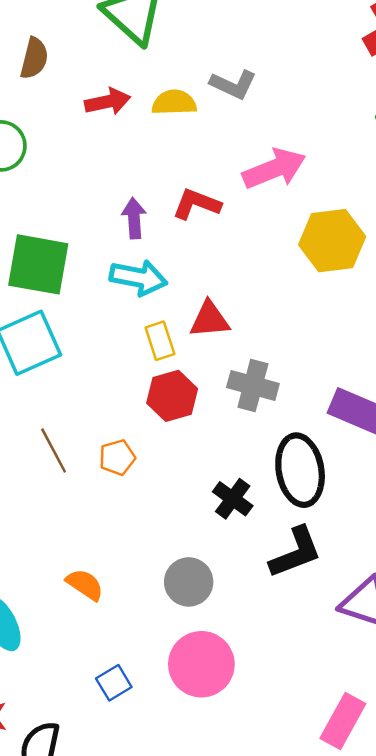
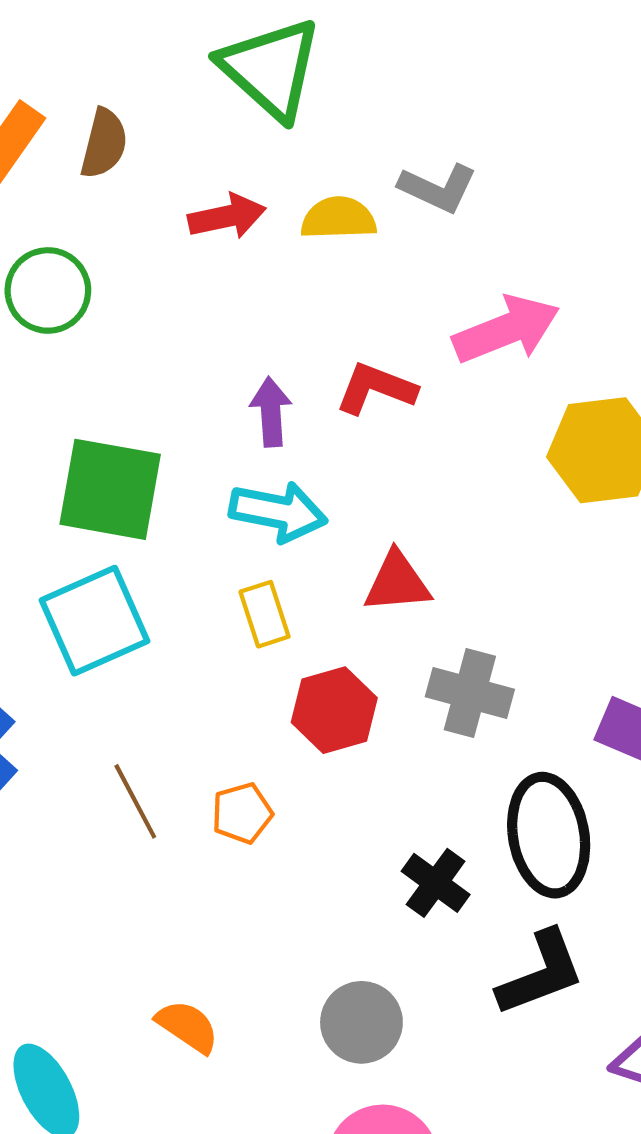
yellow rectangle: (160, 341) -> (265, 614), moved

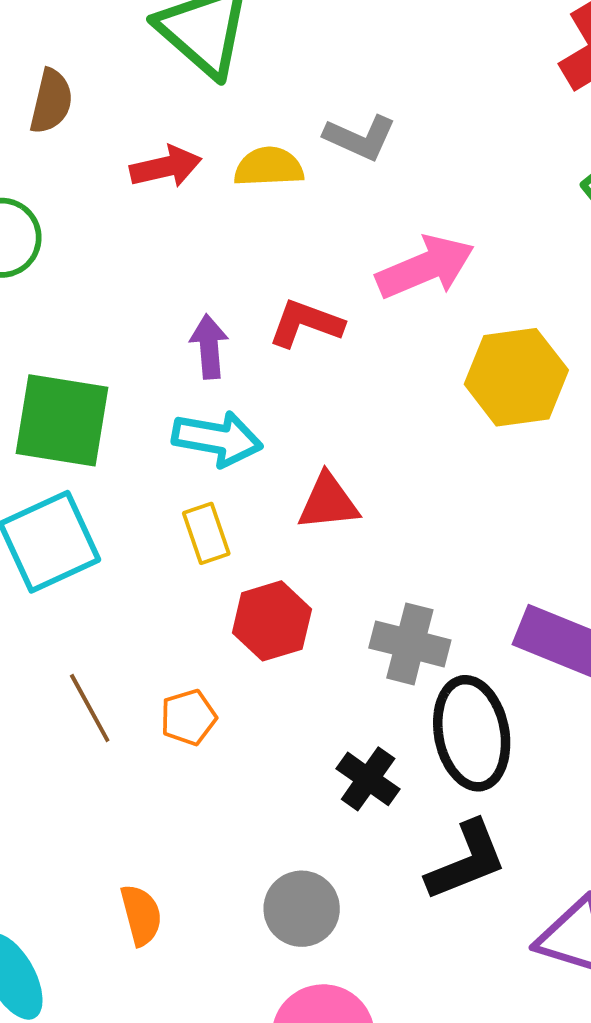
gray cross: (470, 693) -> (410, 644), moved
orange semicircle: (187, 1026) -> (141, 915), turned 42

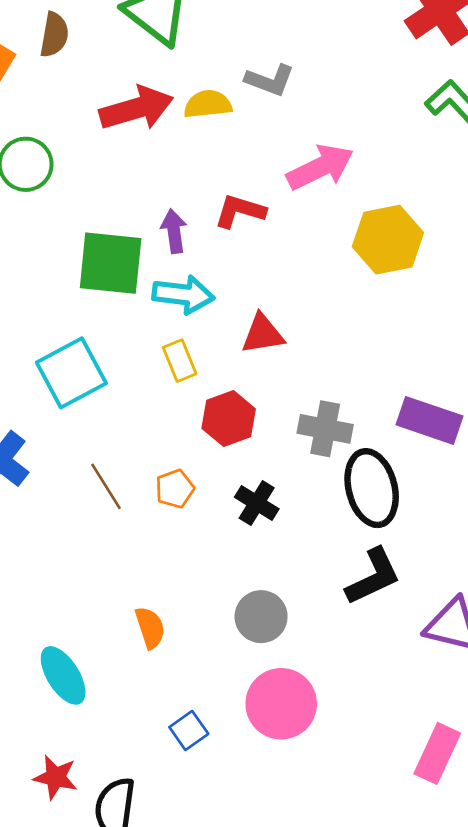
brown semicircle: (51, 101) -> (54, 35), moved
red arrow: (166, 167) -> (136, 108), size x1.5
green square: (62, 420) -> (111, 263), moved
black cross: (368, 779) -> (257, 503), moved

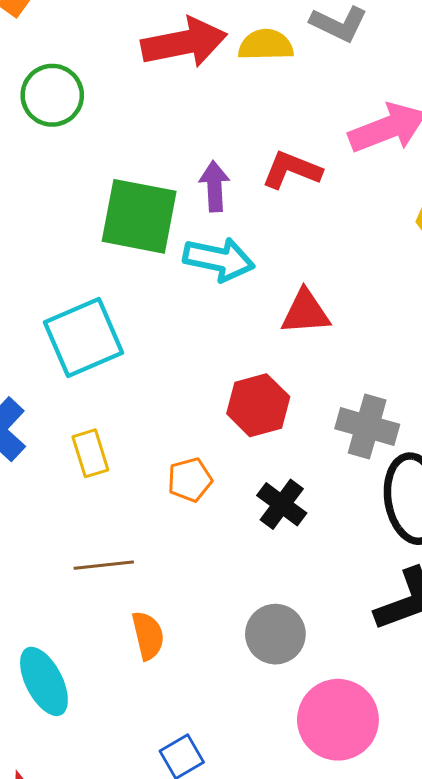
yellow rectangle: (180, 361) -> (90, 453), moved
brown line: (106, 486) -> (104, 565), moved, turned -69
pink circle: (281, 704) -> (338, 720), moved

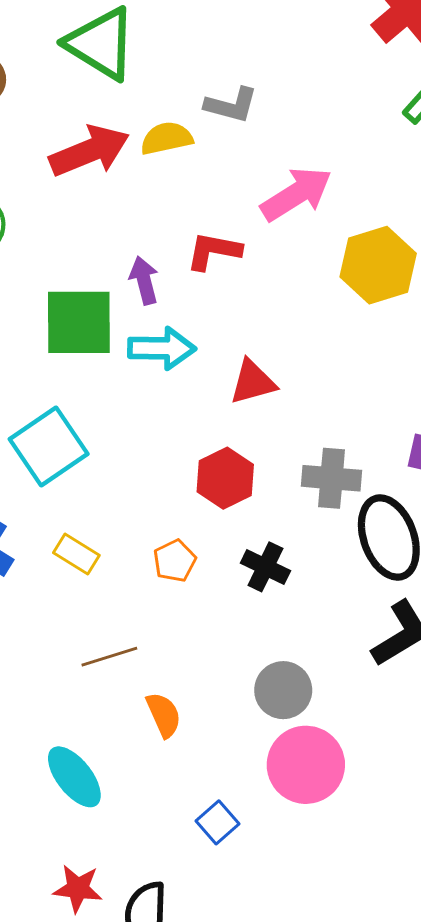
yellow rectangle: (90, 453) -> (76, 554), turned -30
pink circle: (338, 720) -> (306, 765), moved

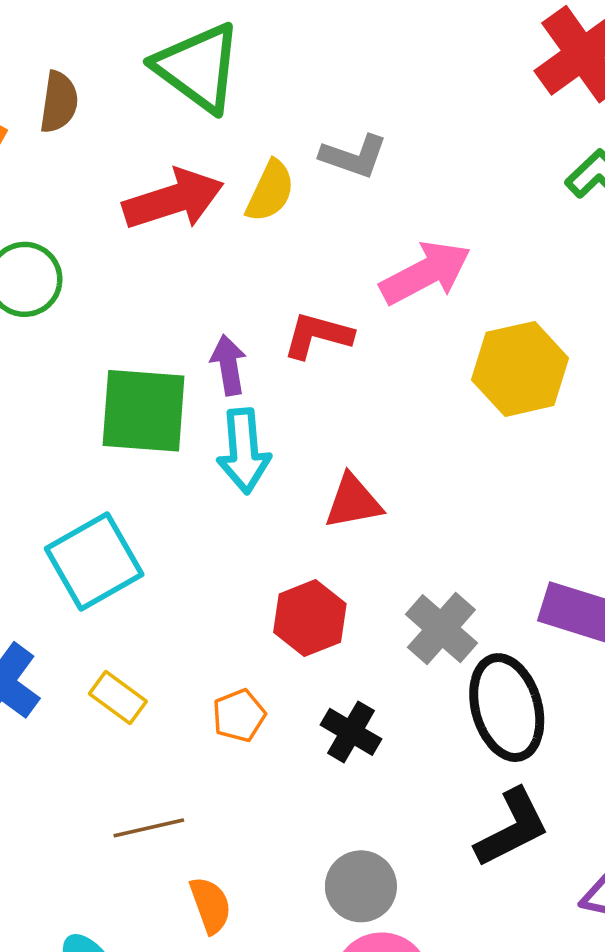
yellow semicircle: (167, 138) -> (270, 191), turned 123
cyan arrow: (162, 348) -> (244, 451), turned 80
gray cross: (331, 478) -> (441, 629), turned 32

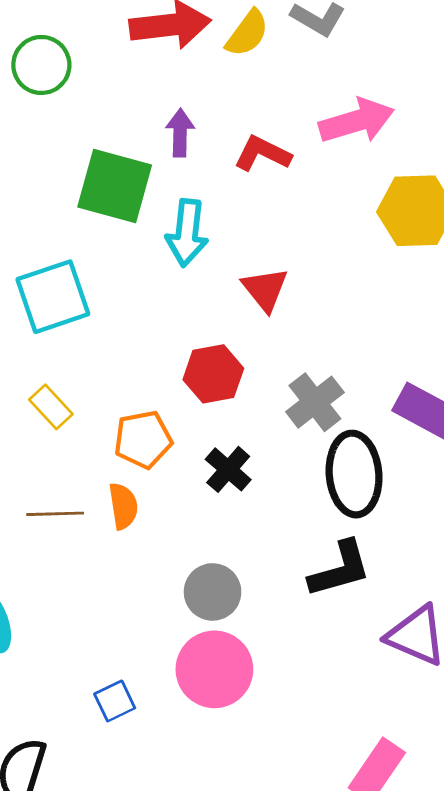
purple arrow: (229, 365) -> (180, 133), moved
red triangle: (353, 502) -> (265, 289), turned 51
orange pentagon: (239, 715) -> (143, 439), size x1.4
orange semicircle: (210, 905) -> (123, 506), moved

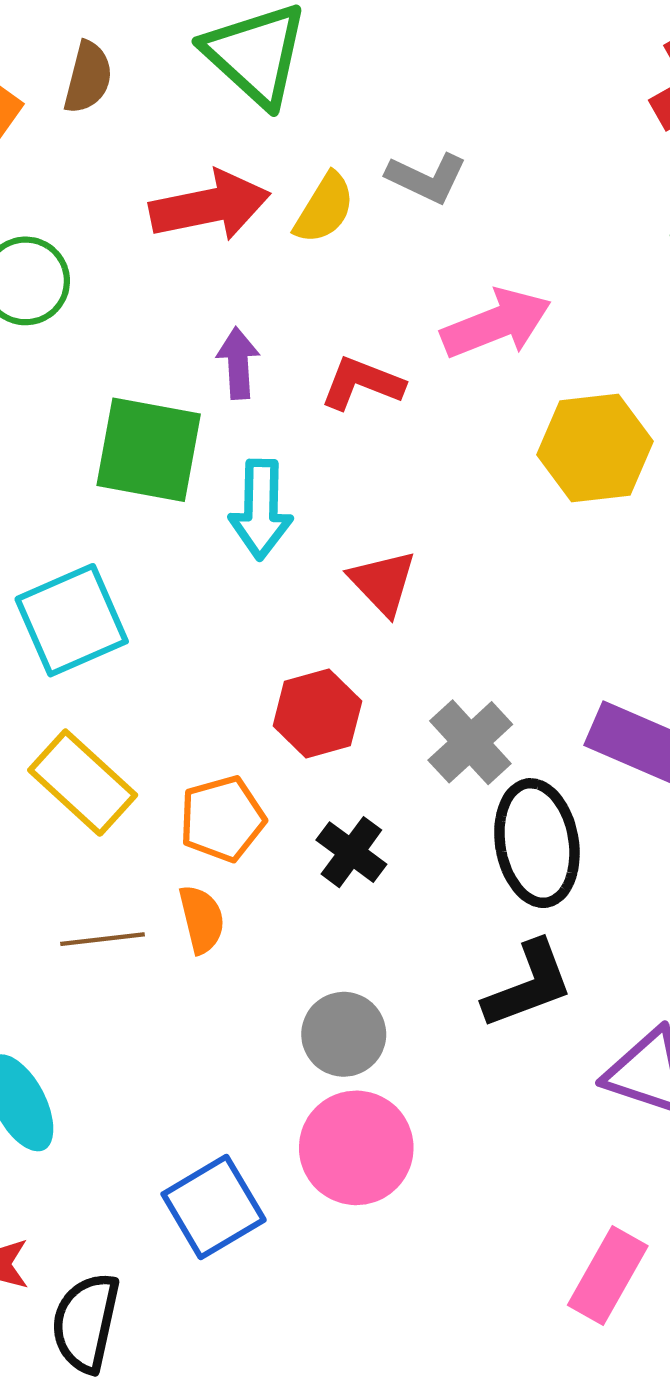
yellow rectangle: (51, 407) -> (83, 783), size x1.6
blue square: (115, 701) -> (214, 1207), size x1.6

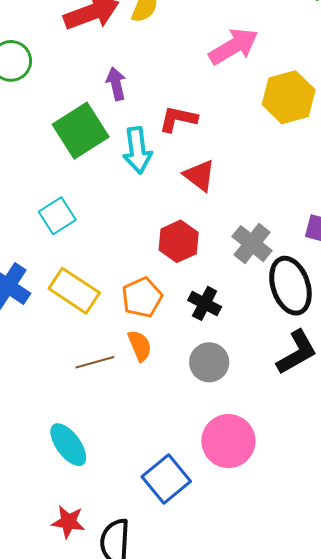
red L-shape: (362, 383) -> (178, 119), moved
green square: (149, 450) -> (81, 131), turned -34
cyan square: (72, 620) -> (57, 216), size x0.7
gray circle: (344, 1034) -> (209, 362), moved

